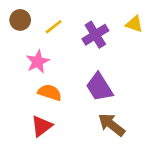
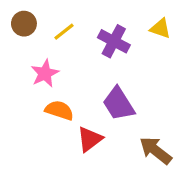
purple cross: (95, 35) -> (114, 41), turned -30
brown arrow: (111, 125) -> (156, 150), moved
red triangle: (42, 126) -> (90, 139), moved

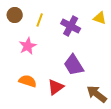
yellow line: (64, 32) -> (40, 20), turned -32
orange semicircle: (59, 110) -> (28, 81), moved

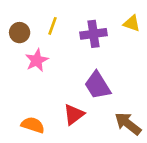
brown circle: (15, 15) -> (20, 33), moved
purple cross: (71, 26) -> (94, 34), turned -36
orange semicircle: (28, 81) -> (33, 125), moved

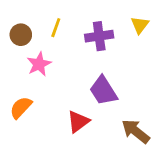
yellow triangle: (132, 23) -> (140, 25), turned 48
orange semicircle: (33, 125) -> (21, 108), moved, turned -65

